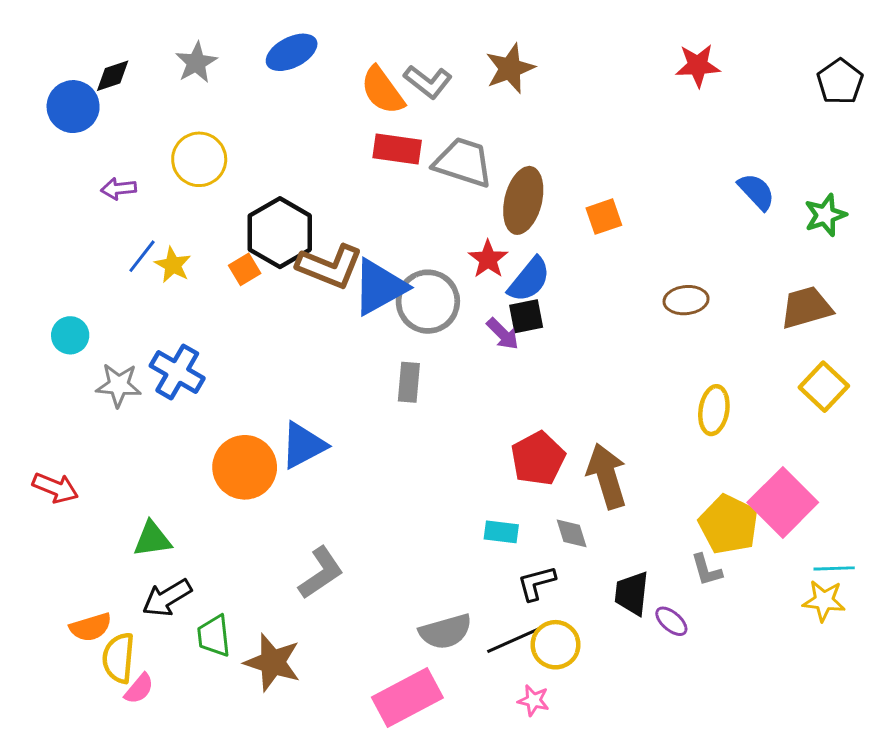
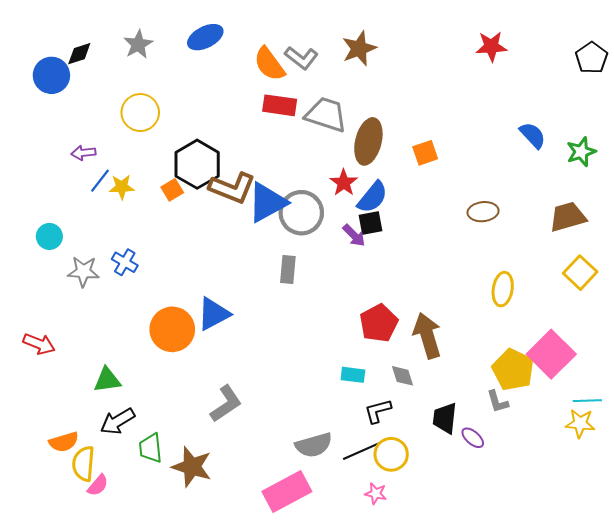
purple arrow: (119, 189) -> (83, 153), moved
yellow star: (173, 265) -> (122, 187), turned -30
blue cross: (177, 372) -> (125, 262), size x0.7

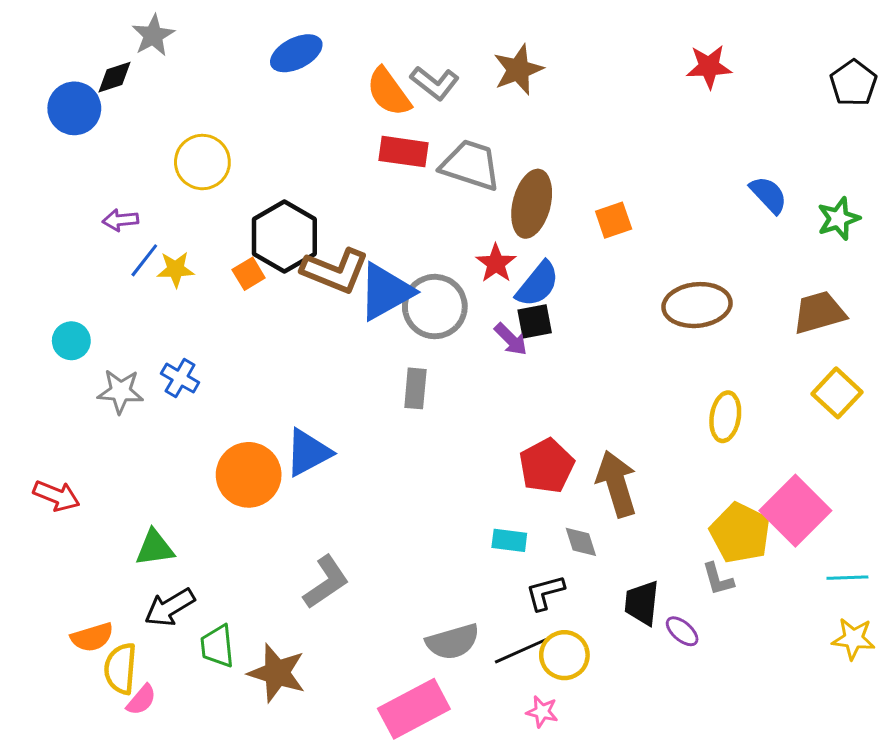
gray star: (138, 44) -> (153, 35), moved
brown ellipse: (483, 212) -> (697, 305), size x1.5
yellow star: (580, 423) -> (853, 639), moved

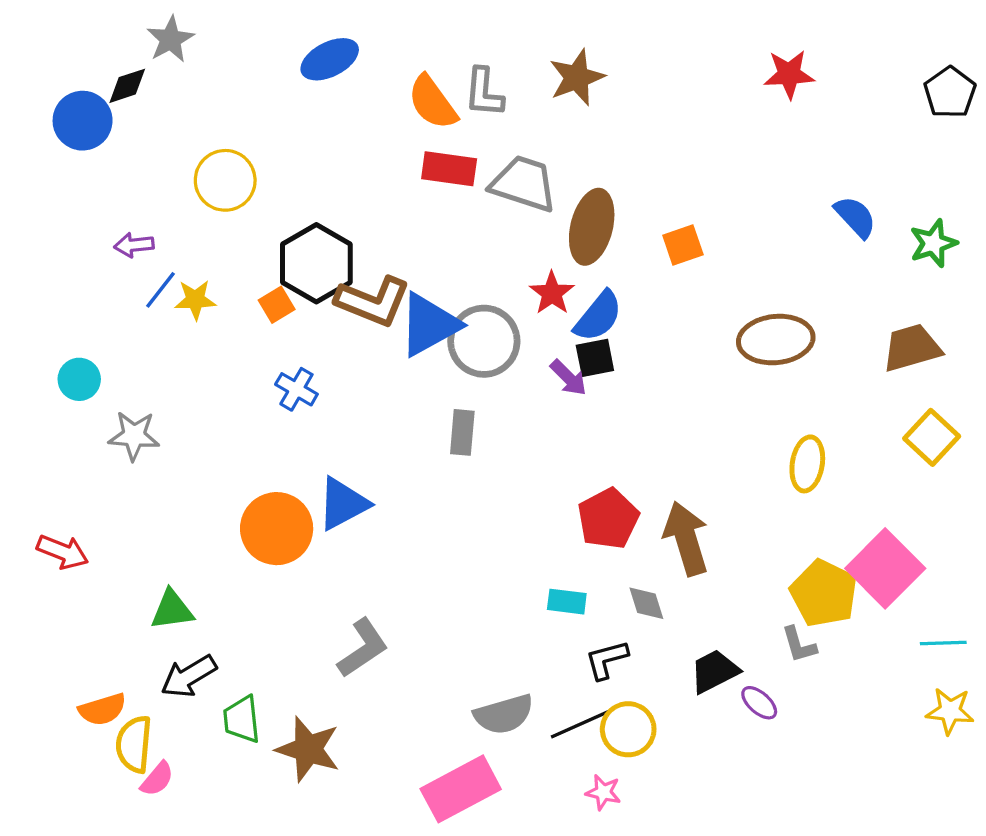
gray L-shape: (435, 83) -> (484, 92), turned 57
blue cross: (180, 378) -> (296, 389), moved
black trapezoid: (642, 603) -> (714, 671), turned 57

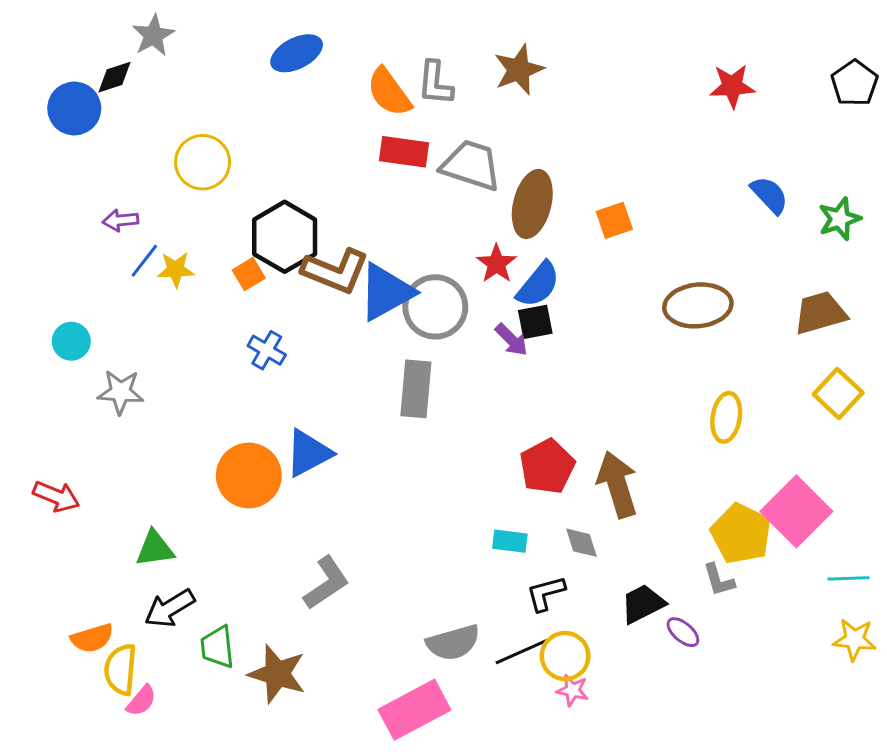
red star: (789, 74) -> (732, 86), moved
gray rectangle: (462, 432) -> (416, 389), size x1.4
pink star: (603, 792) -> (573, 690), moved

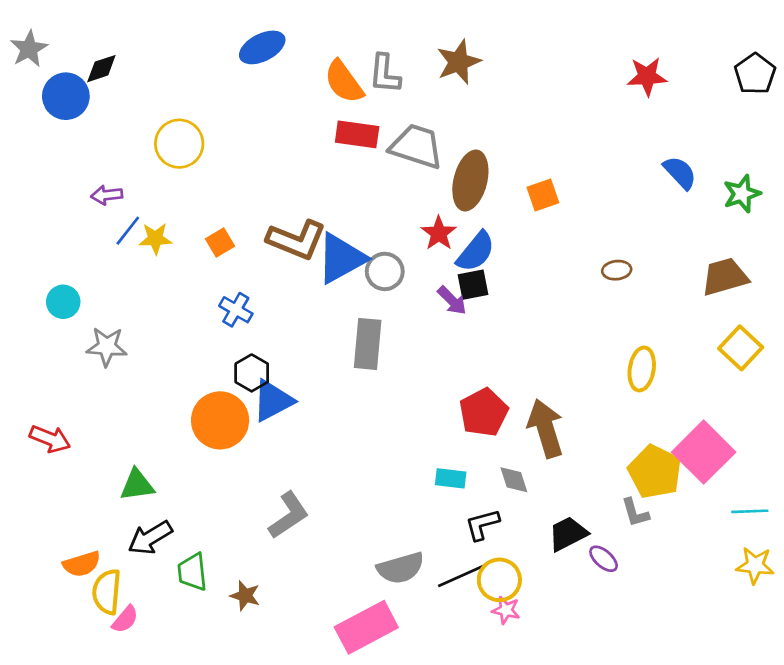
gray star: (153, 35) -> (29, 49), moved
black hexagon: (285, 237) -> (252, 373), moved, size x0.6
brown ellipse: (698, 305) -> (617, 270), size x0.5
gray circle: (435, 307) -> (385, 271), size x0.7
brown star: (277, 674) -> (245, 596), size x0.6

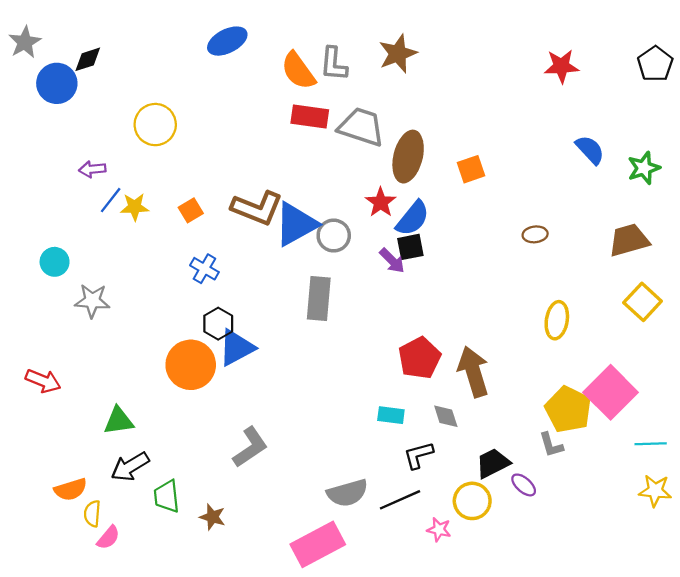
yellow circle: (499, 580) -> (472, 501), moved
yellow semicircle: (107, 592) -> (92, 514), size x0.7

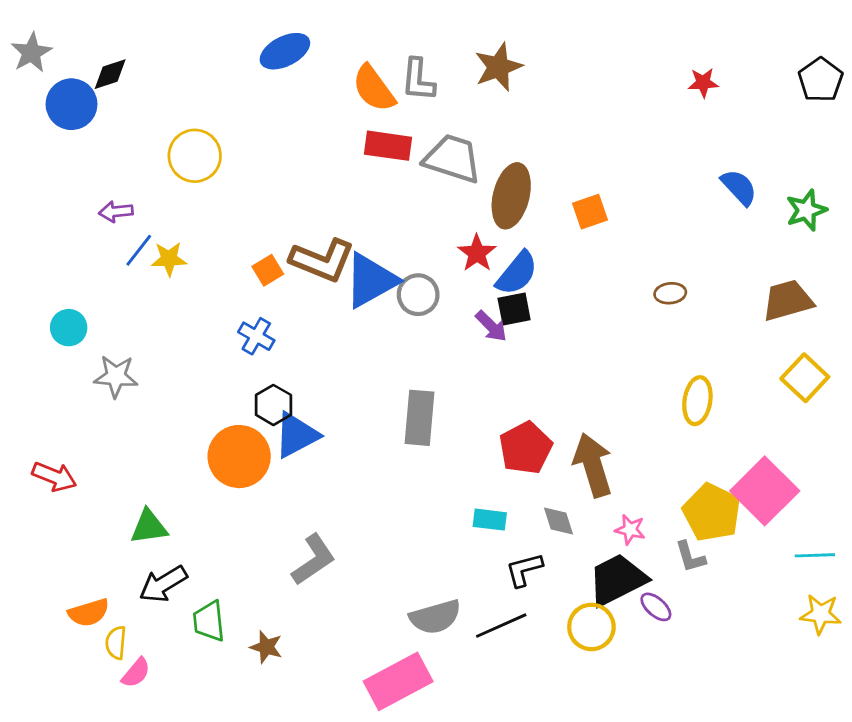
red star: (561, 66) -> (703, 83), size x0.7
orange square: (191, 210) -> (268, 270), moved
gray rectangle: (319, 298) -> (420, 418), moved
black trapezoid: (493, 463) -> (617, 580), size x1.4
pink star: (439, 530) -> (630, 530), moved

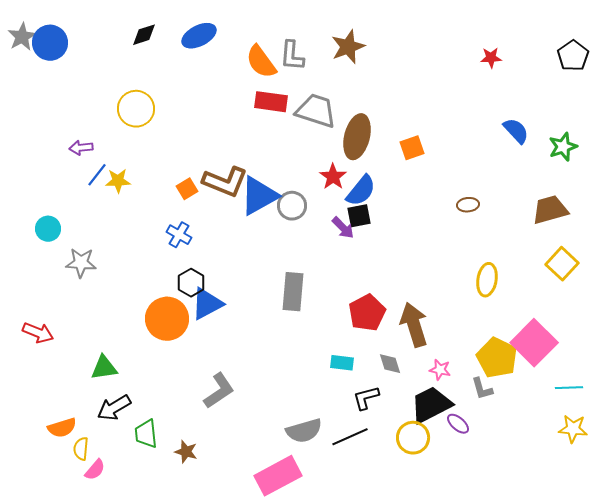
black diamond: (110, 74) -> (144, 35), moved
blue circle: (72, 104) -> (50, 43), moved

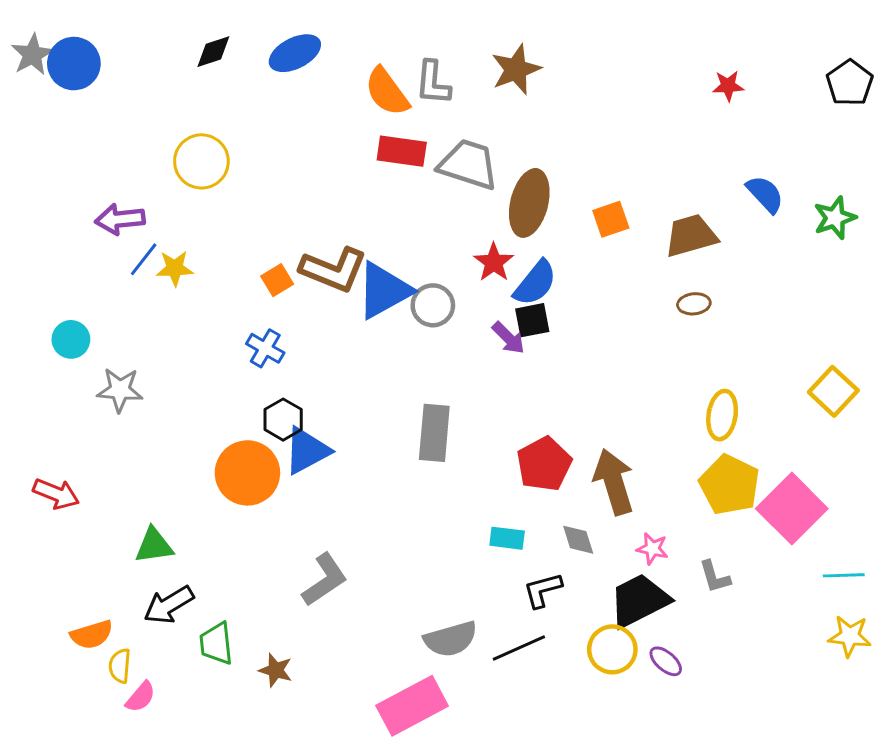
purple arrow: (81, 148) -> (120, 219), size x1.4
brown trapezoid: (550, 210) -> (691, 236), moved
yellow pentagon: (497, 358) -> (730, 485), moved
purple ellipse: (458, 424) -> (666, 661), moved

